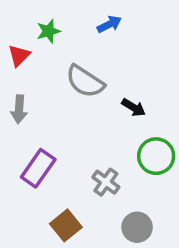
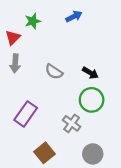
gray semicircle: (85, 81) -> (54, 72), moved, size x0.7
gray arrow: (19, 109) -> (15, 63), moved
green circle: (156, 156) -> (92, 100), moved

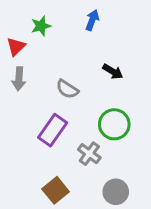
blue arrow: (74, 16) -> (92, 20), turned -42
black arrow: (90, 73) -> (113, 71), moved
purple rectangle: (26, 114) -> (53, 130), moved

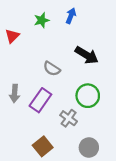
green star: (41, 26) -> (42, 20), moved
black arrow: (113, 71) -> (87, 55), size x1.5
gray arrow: (19, 79) -> (15, 93), moved

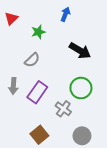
green star: (42, 20) -> (38, 32), moved
red triangle: (12, 36) -> (11, 18), moved
gray semicircle: (52, 69) -> (32, 60), moved, turned -77

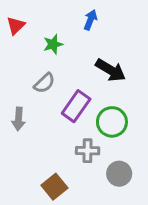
purple rectangle: (37, 92) -> (76, 106), moved
gray cross: (63, 109) -> (88, 151), turned -35
gray circle: (82, 136) -> (119, 174), moved

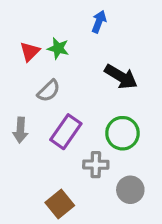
red triangle: (16, 26) -> (30, 52), moved
green star: (53, 44) -> (58, 48), turned 30
purple rectangle: (76, 106) -> (66, 132), moved

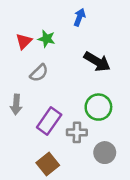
purple rectangle: (66, 132) -> (49, 121), moved

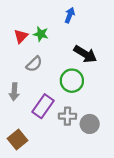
green circle: (98, 107) -> (72, 81), moved
gray circle: (105, 153) -> (90, 124), moved
brown square: (48, 164) -> (17, 139), moved

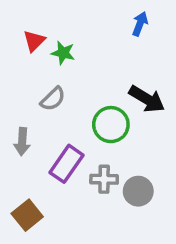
blue arrow: (70, 15) -> (140, 24), moved
red triangle: (21, 36) -> (34, 41), moved
black arrow: (85, 54) -> (147, 99), moved

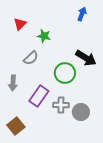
green star: (63, 53) -> (44, 36), moved

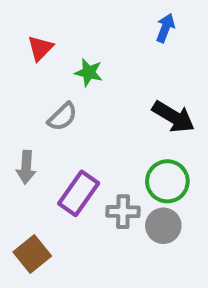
green circle: (65, 73) -> (167, 181), moved

